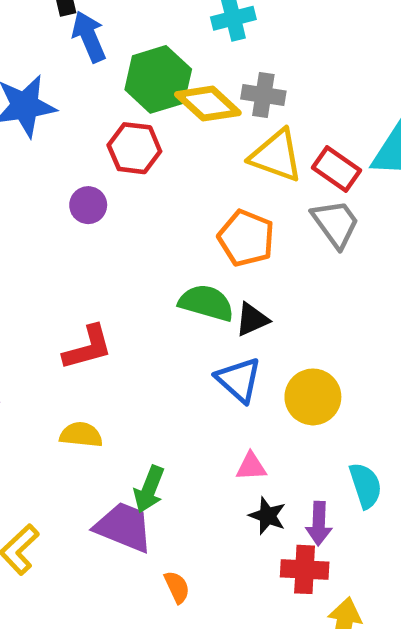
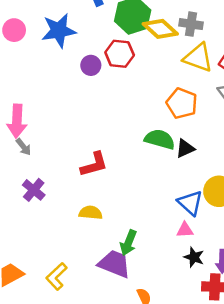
purple circle: (88, 205) -> (91, 65), moved
blue triangle: (239, 380) -> (190, 203), moved

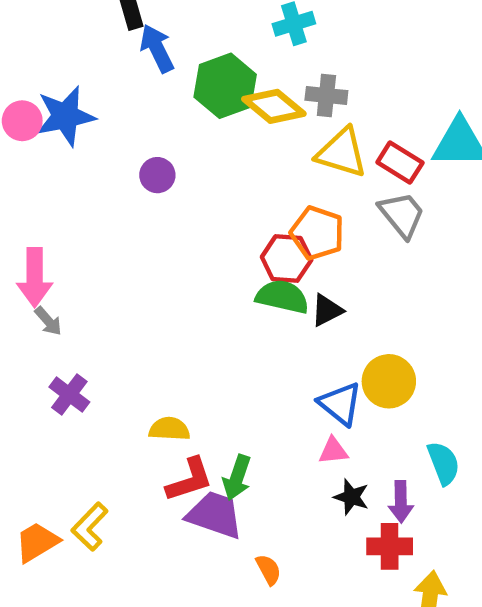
blue star: (59, 31) -> (65, 116), moved
red hexagon: (120, 54) -> (287, 259), moved
red L-shape: (94, 164) -> (189, 480), moved
yellow L-shape: (57, 276) -> (90, 527), moved

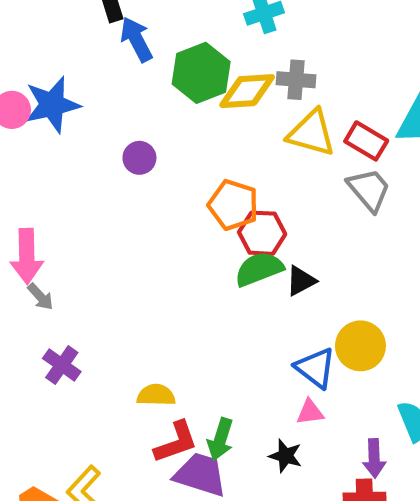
yellow diamond: (274, 106) -> (247, 91), turned -42
orange pentagon: (317, 233) -> (233, 205), moved
green semicircle: (282, 297) -> (259, 269), turned -33
black star: (351, 497) -> (285, 456), moved

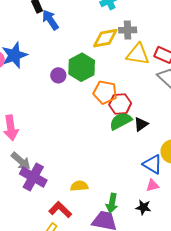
green hexagon: (201, 73) -> (82, 67), moved
gray arrow: (40, 297) -> (21, 161), moved, size x1.5
purple cross: (62, 365) -> (33, 177), size x1.5
red L-shape: (176, 442) -> (60, 210), moved, turned -110

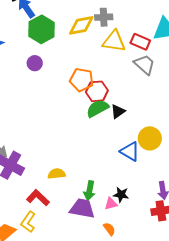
green hexagon: (82, 67) -> (41, 29), moved
pink triangle: (152, 185) -> (111, 204), moved

